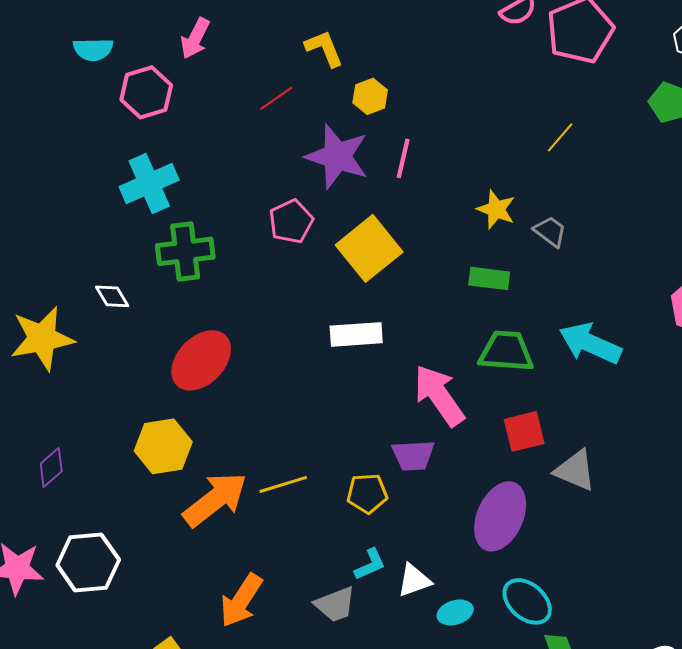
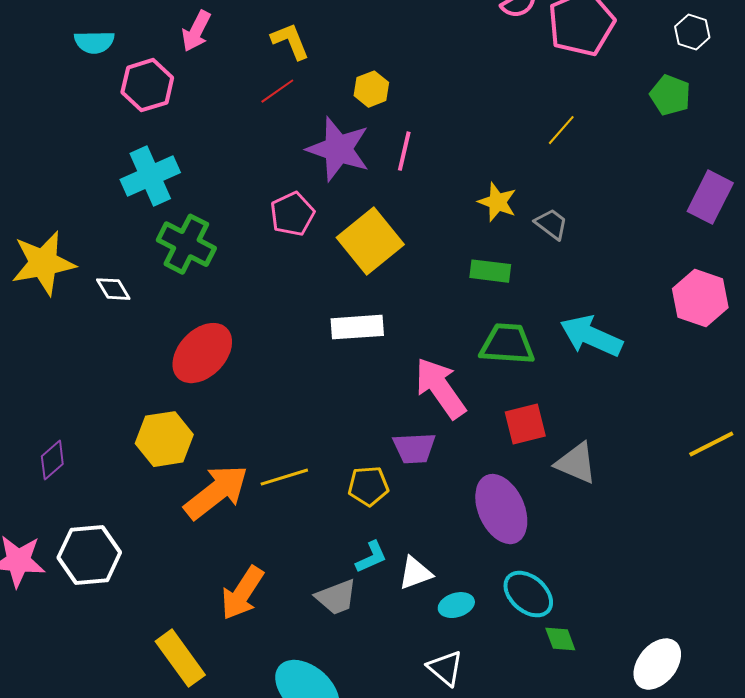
yellow L-shape: (324, 48) -> (290, 41), moved
green cross: (185, 251) -> (186, 244), turned 34
yellow star: (42, 338) -> (43, 263), moved
purple ellipse: (500, 516) -> (501, 509), turned -48

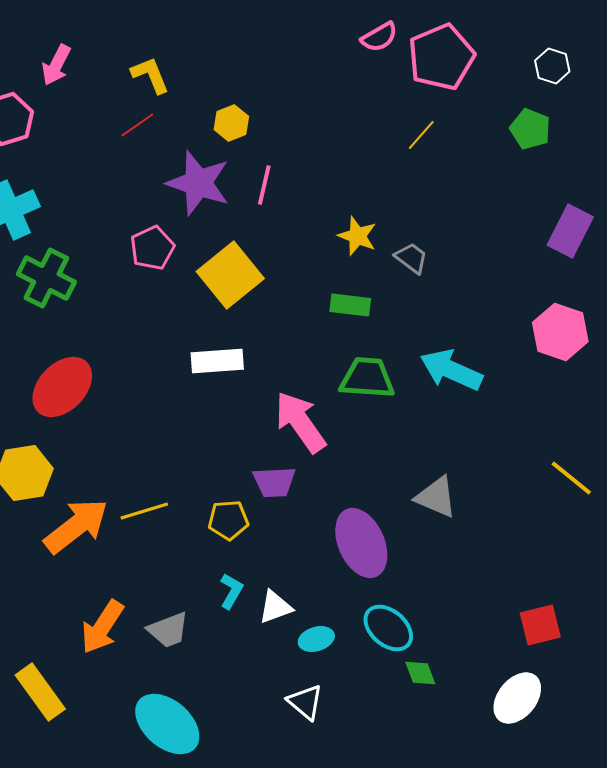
yellow line: (561, 130) -> (421, 135), moved
red square: (525, 424) -> (540, 625), moved
yellow line: (711, 444) -> (571, 478), turned 66
cyan L-shape: (371, 557) -> (231, 591), turned -36
gray trapezoid: (336, 597) -> (168, 630), moved

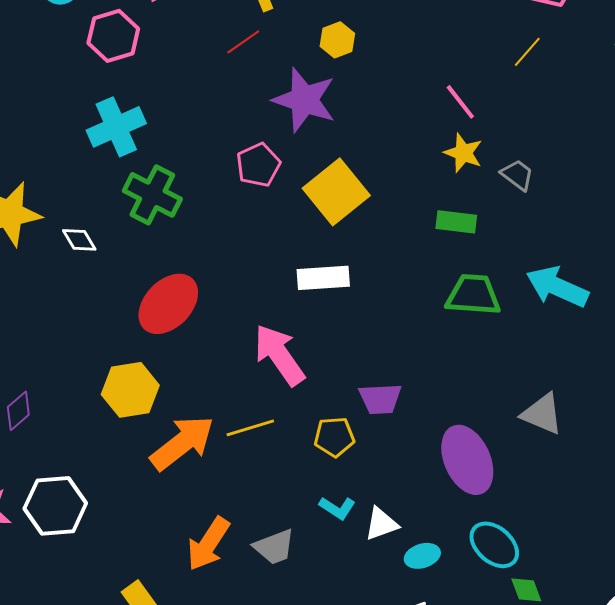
pink line: (264, 185) -> (460, 102), moved, turned -51
pink arrow: (300, 422) -> (279, 355), moved
cyan L-shape: (231, 591) -> (337, 508), turned 93

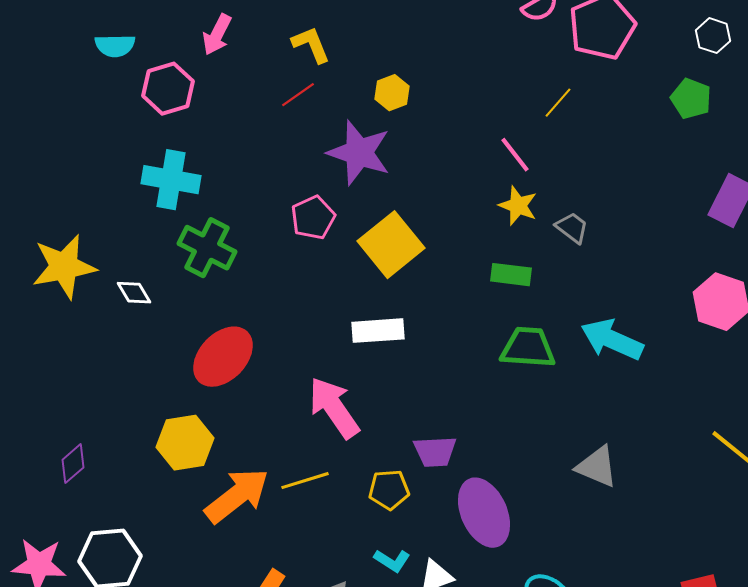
yellow line: (527, 52) -> (558, 103), moved
cyan cross: (116, 127) -> (171, 180), turned 34
purple ellipse: (467, 460) -> (484, 513), moved

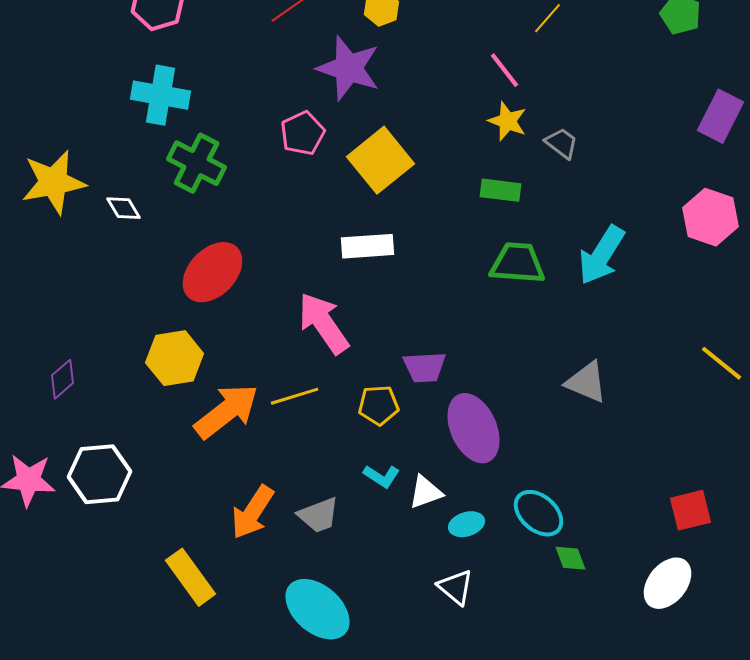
cyan arrow: (612, 340) -> (602, 255), turned -82

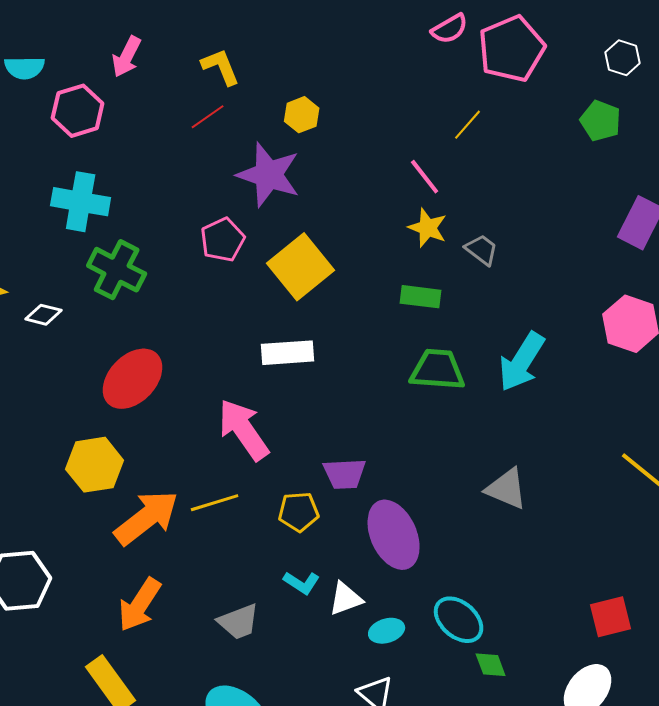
white diamond: (124, 208) -> (44, 315), turned -45
orange arrow: (253, 512) -> (140, 605), moved

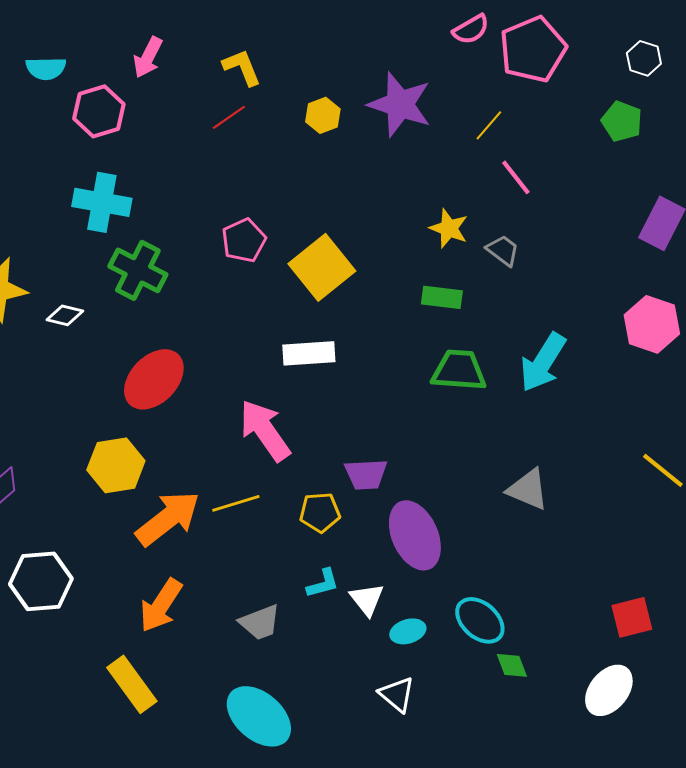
purple star: (269, 175) -> (400, 104), moved
pink line: (425, 177) -> (516, 177), moved
cyan L-shape: (302, 583) -> (323, 583), turned -48
white triangle: (346, 599) -> (367, 599), turned -48

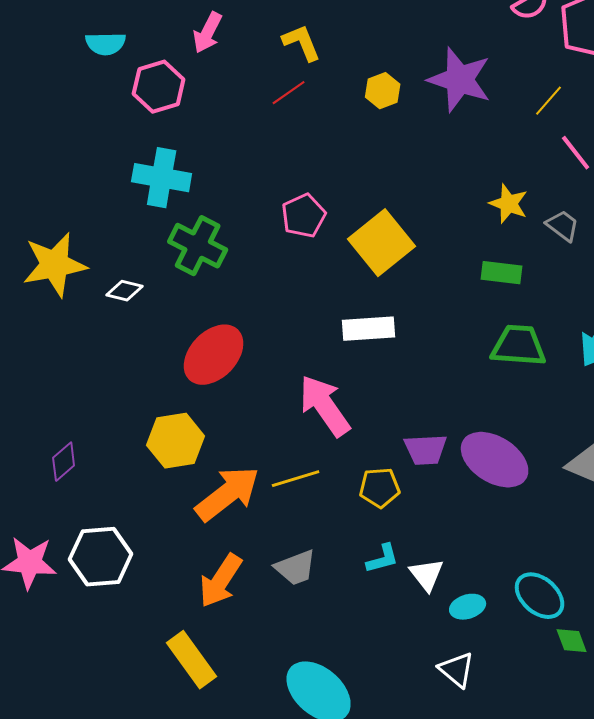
purple ellipse: (415, 535) -> (495, 460), moved, turned -34
gray trapezoid: (260, 622) -> (296, 568), moved

